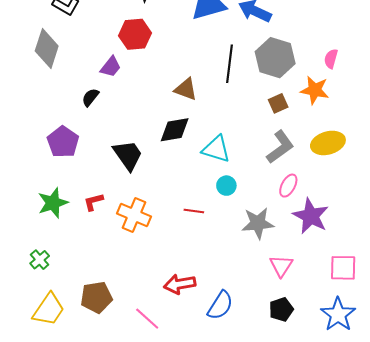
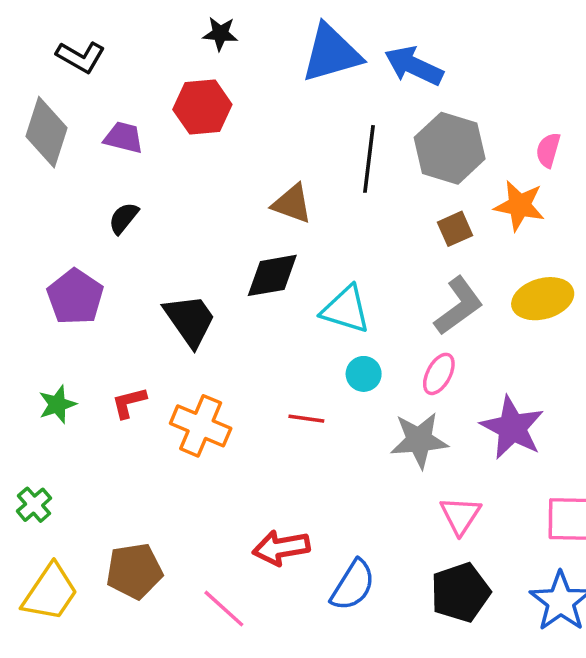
purple trapezoid: (111, 67) -> (124, 137), moved, turned -115
pink ellipse: (288, 186) -> (439, 374), moved
green star: (53, 203) -> (57, 404), size x0.7
black pentagon: (281, 309) -> (460, 592), size x1.4

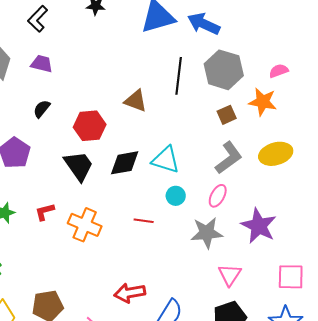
black L-shape: (81, 57) -> (38, 19), moved, turned 104
red hexagon: (202, 107) -> (90, 126), moved
pink semicircle: (548, 150) -> (279, 71), turned 54
black diamond: (272, 275) -> (125, 163), moved

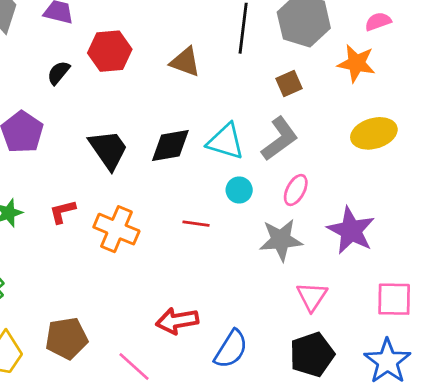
brown square: (227, 115) -> (289, 83), moved
red hexagon: (90, 126) -> (110, 51), moved
gray L-shape: (229, 158) -> (280, 139), moved

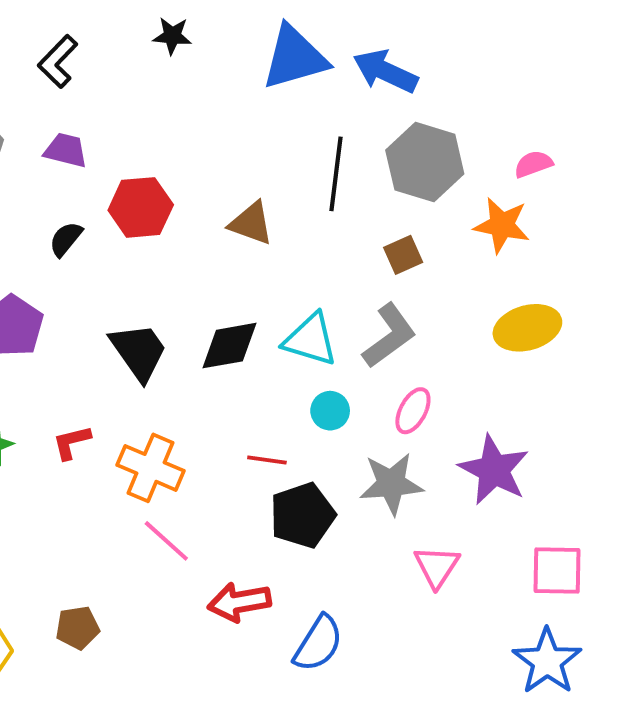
brown pentagon: (67, 338) -> (78, 628), size x0.7
black pentagon: (312, 354) -> (302, 515), moved
pink line: (134, 367) -> (166, 541), moved

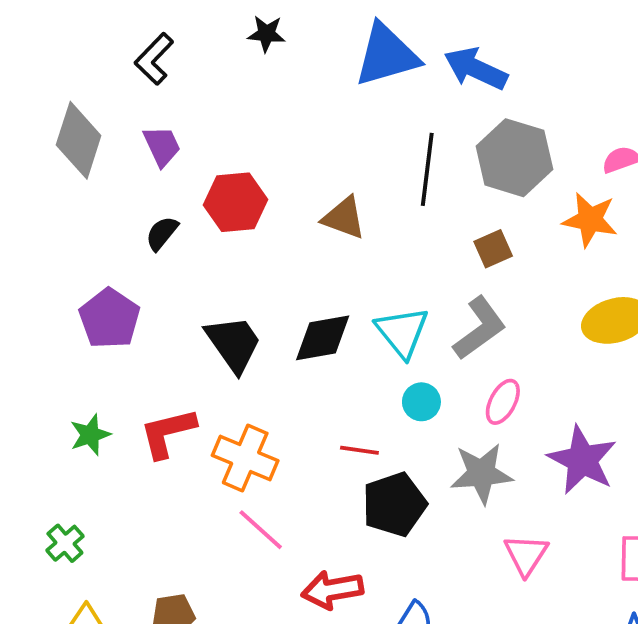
purple trapezoid: (66, 150) -> (162, 146), turned 51
cyan triangle: (310, 340) -> (402, 332), turned 34
red L-shape: (72, 442) -> (168, 433), size x1.5

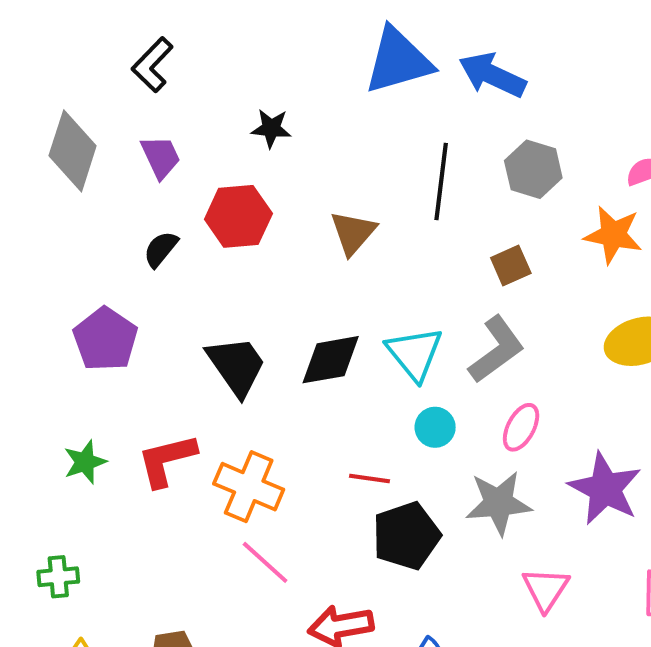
black star: (266, 34) -> (271, 128), moved
gray hexagon: (514, 158) -> (533, 169), size x0.7
brown triangle: (344, 218) -> (353, 233), turned 51
green cross: (65, 543) -> (58, 577), turned 36

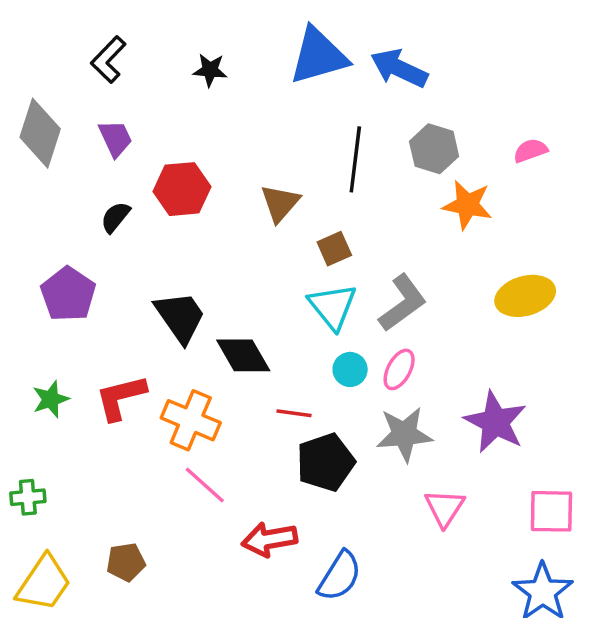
black star: (271, 128) -> (210, 70), moved
orange star: (613, 235) -> (467, 205), moved
brown square: (511, 265) -> (334, 249), moved
black diamond: (331, 360) -> (243, 355), moved, turned 70
pink ellipse: (521, 427) -> (399, 369), moved

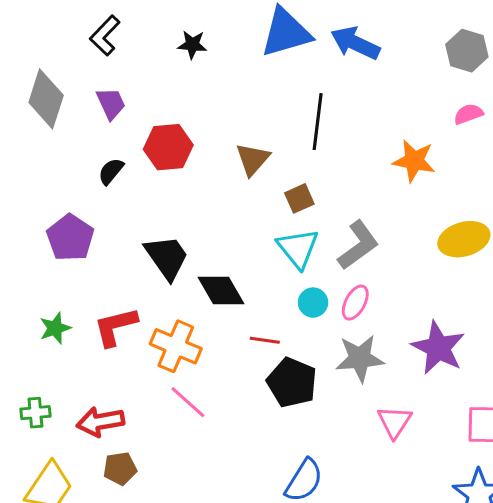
gray hexagon: (434, 149) -> (467, 51), moved
black pentagon: (326, 462) -> (292, 382), turned -30
red arrow: (269, 539) -> (100, 422), moved

